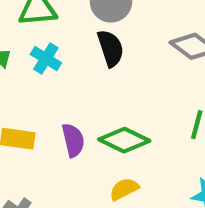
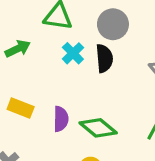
cyan cross: (46, 59) -> (73, 53), moved

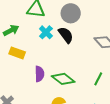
black semicircle: (104, 58) -> (66, 35), turned -30
yellow rectangle: (21, 108) -> (17, 53), moved

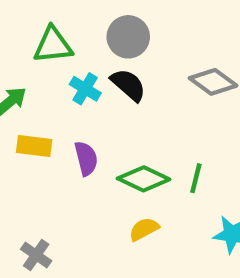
purple semicircle: (39, 74) -> (86, 158), moved
green line: (98, 79) -> (196, 178), moved

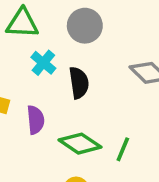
black semicircle: (128, 85) -> (79, 83), moved, turned 32

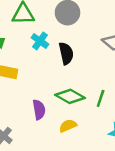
purple semicircle: (36, 120) -> (39, 110), moved

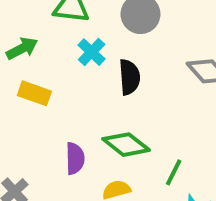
green line: (101, 98) -> (174, 172), moved

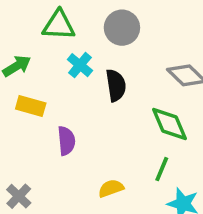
green diamond: (126, 145) -> (170, 124), moved, turned 33
purple semicircle: (75, 158) -> (66, 141), moved

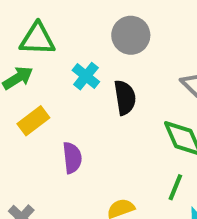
green triangle: (59, 25) -> (37, 39), moved
yellow rectangle: (31, 106) -> (33, 121), turned -52

